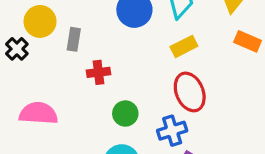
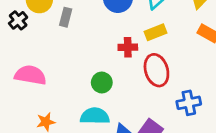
red cross: (98, 72) -> (128, 47), moved
blue cross: (172, 131) -> (189, 103), moved

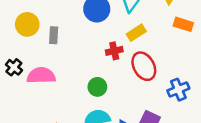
black cross: (18, 20) -> (14, 67), moved
pink semicircle: (30, 75) -> (41, 76), moved

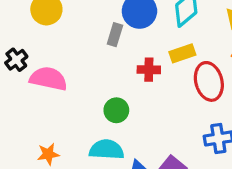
gray rectangle: (54, 35) -> (115, 35), moved
red ellipse: (144, 66) -> (209, 81), moved

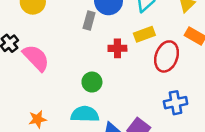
pink semicircle: (48, 79) -> (36, 58), turned 36
red ellipse: (209, 81) -> (167, 56), turned 36

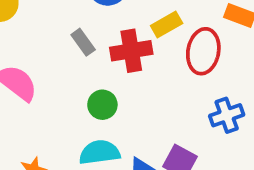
gray rectangle: (89, 21) -> (83, 42), moved, turned -42
red cross: (117, 48) -> (131, 51), size x1.5

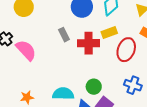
green circle: (102, 105) -> (94, 87), moved
blue cross: (227, 115) -> (133, 85), turned 30

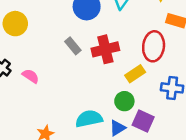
yellow rectangle: (109, 33) -> (135, 74), moved
pink semicircle: (26, 50) -> (31, 76), size x0.6

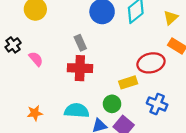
red ellipse: (154, 46) -> (151, 63), turned 55
red cross: (105, 49) -> (80, 68), moved

